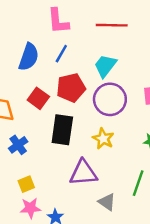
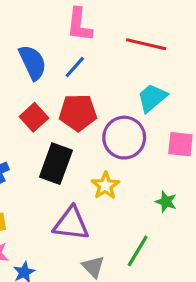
blue semicircle: (29, 57) -> (33, 62), turned -56
cyan trapezoid: (105, 66) -> (152, 98), moved

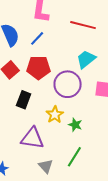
black rectangle: (56, 164) -> (24, 100), size x0.7
green star: (166, 202) -> (75, 125), moved

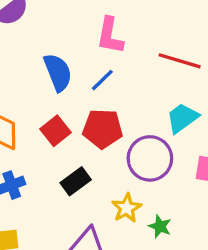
black rectangle: (24, 100) -> (76, 181), turned 30

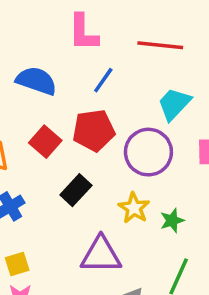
blue semicircle: (58, 72) -> (36, 81), turned -39
blue line: (102, 80) -> (103, 80), moved
green star: (160, 226) -> (172, 221), turned -30

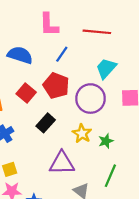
red pentagon: (94, 130) -> (56, 86), turned 30

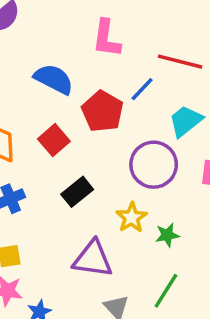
blue line: (62, 54) -> (142, 89), moved
red pentagon: (56, 86) -> (102, 111), moved

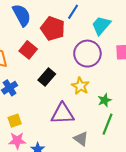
blue semicircle: (54, 79) -> (22, 15), turned 45
green star: (167, 235) -> (105, 100), moved

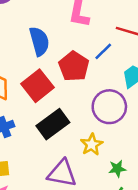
red square: (28, 50) -> (37, 86), size x1.4
black rectangle: (47, 77) -> (53, 124), size x1.4

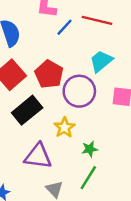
blue line: (103, 51) -> (64, 27), moved
red pentagon: (74, 66) -> (49, 74), moved

